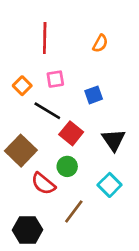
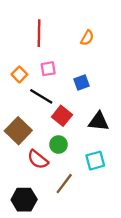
black triangle: (113, 140) -> (99, 122), turned -50
cyan square: (110, 185) -> (95, 161), turned 30

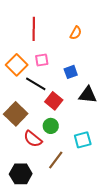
orange square: (19, 74) -> (17, 65), size x1.5
black triangle: (99, 122) -> (88, 95), moved

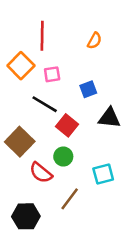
orange square: (17, 65) -> (21, 66), moved

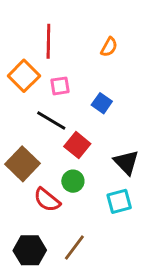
blue square: (88, 89) -> (102, 103), turned -35
black triangle: (109, 118) -> (126, 162), moved, turned 40
brown line: (70, 199) -> (74, 247), moved

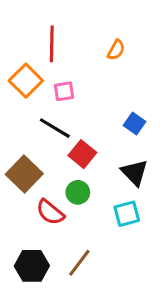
blue square: (102, 103) -> (134, 123), moved

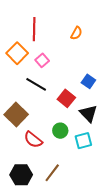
pink square: (64, 91) -> (42, 60), turned -32
red square: (82, 154) -> (66, 98), moved
green circle: (78, 192) -> (60, 131), moved

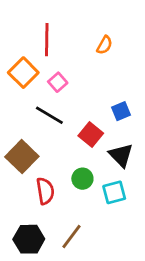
blue square: (88, 81) -> (121, 111), turned 32
red semicircle: (33, 140) -> (45, 191), turned -138

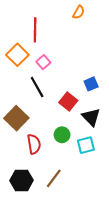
orange semicircle: (105, 45) -> (79, 12), moved
black line: (49, 115) -> (37, 87), turned 30

